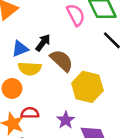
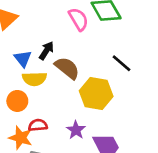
black line: (112, 40) -> (122, 63), moved
blue triangle: (20, 49) -> (23, 59), turned -42

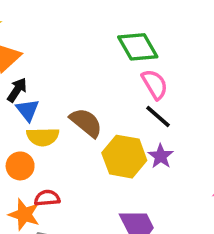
pink semicircle: (78, 19) -> (155, 84), moved
black arrow: (46, 51) -> (17, 90), moved
purple star: (76, 130) -> (161, 156), moved

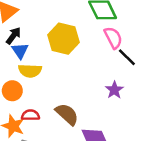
black line: (158, 117) -> (127, 57), moved
brown semicircle: (86, 123) -> (67, 114), moved
yellow hexagon: (124, 157) -> (63, 39), moved

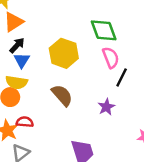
black line: (127, 57) -> (122, 77), turned 66
yellow semicircle: (30, 71) -> (17, 82), moved
brown semicircle: (67, 114) -> (62, 95), moved

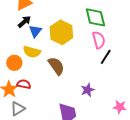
blue triangle: (22, 60) -> (35, 31), moved
yellow semicircle: (17, 82) -> (32, 52), moved
purple star: (106, 107) -> (88, 90), moved

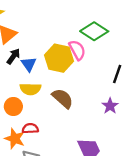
green diamond: (95, 17) -> (94, 31), turned -30
pink semicircle: (99, 40) -> (77, 50), moved
purple star: (88, 90) -> (110, 106), moved

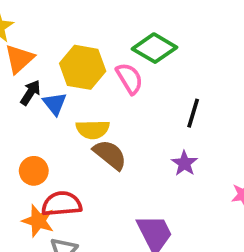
yellow hexagon: (59, 58) -> (83, 67), moved
yellow semicircle: (30, 89) -> (93, 129), moved
red semicircle: (30, 128) -> (62, 204), size x1.5

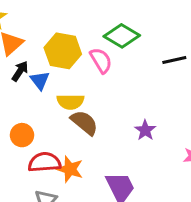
black line: (193, 113) -> (174, 60), moved, turned 60
orange star: (38, 221) -> (70, 169), moved

